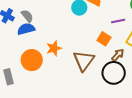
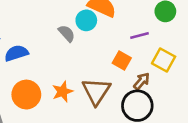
gray semicircle: (27, 16) -> (67, 33), moved
orange star: (54, 48) -> (63, 92), moved

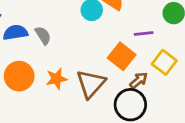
gray semicircle: (67, 33) -> (43, 35), moved
orange square: (122, 61) -> (122, 56), size x1.4

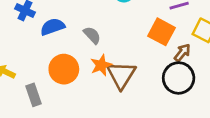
gray semicircle: (43, 35) -> (92, 35), moved
brown triangle: (91, 84) -> (121, 75), moved

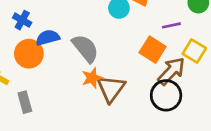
gray semicircle: (92, 35) -> (85, 48), size x1.6
brown arrow: (182, 53) -> (171, 71), size x1.6
orange circle: (64, 69) -> (29, 54), moved

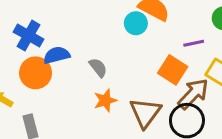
blue cross: (22, 20) -> (28, 36), size x1.4
gray semicircle: (85, 48) -> (98, 68), size x0.6
brown triangle: (111, 89) -> (145, 113), moved

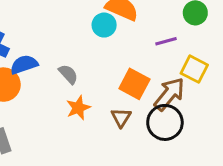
orange square: (173, 70) -> (134, 84), moved
brown triangle: (145, 113) -> (121, 117), size x0.6

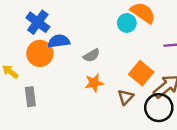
gray semicircle: (68, 74) -> (92, 55), turned 91

